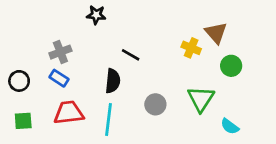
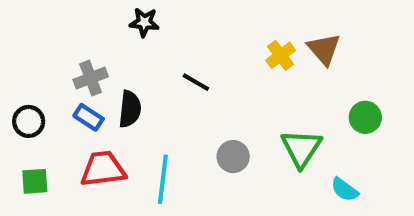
yellow cross: (191, 48) -> (281, 55), moved, turned 30
green circle: (231, 66) -> (365, 117), moved
black semicircle: (113, 81) -> (130, 109), moved

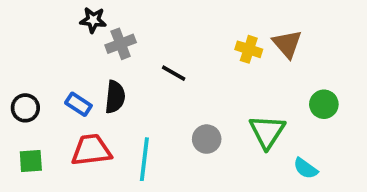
black star: (144, 22) -> (93, 20), moved
yellow cross: (281, 55) -> (249, 49), turned -35
gray cross: (91, 78) -> (121, 44), moved

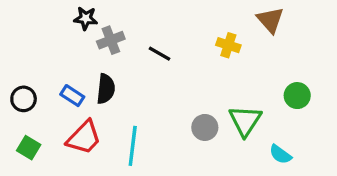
brown triangle: (287, 44) -> (270, 20), moved
black line: (174, 73) -> (160, 54), moved
gray circle: (207, 139) -> (205, 127), moved
red trapezoid: (91, 150) -> (84, 138), turned 141
green square: (31, 161) -> (29, 148), turned 35

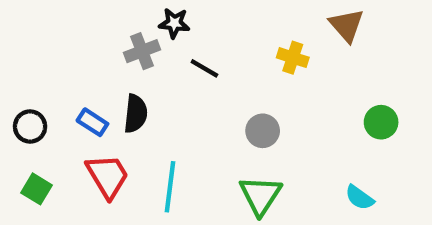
black star: (86, 18) -> (174, 23), moved
green triangle: (245, 121) -> (260, 195), moved
gray circle: (205, 127) -> (263, 131), moved
red trapezoid: (84, 138) -> (108, 176), turned -75

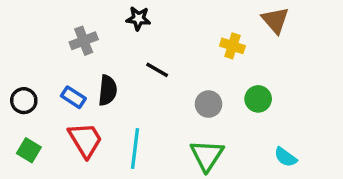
gray cross: (142, 51) -> (84, 41), moved
black line: (204, 68) -> (157, 70), moved
green circle: (381, 122) -> (258, 99), moved

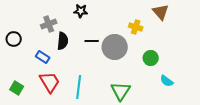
black line: (157, 70) -> (92, 41), turned -32
black semicircle: (108, 90) -> (63, 41), moved
black circle: (24, 101) -> (14, 39), moved
gray circle: (209, 104) -> (115, 47), moved, size x1.6
cyan semicircle: (286, 157) -> (167, 81), moved

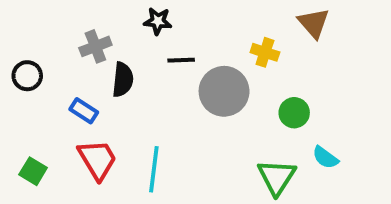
black line: (92, 41) -> (181, 60), moved
green triangle: (121, 91) -> (277, 177), moved

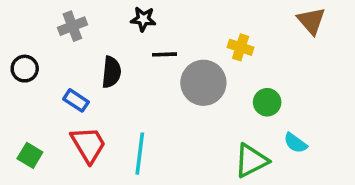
brown triangle: (314, 23) -> (311, 21), moved
gray cross: (95, 46) -> (72, 26), moved
green triangle: (277, 177) -> (251, 161), turned 30

